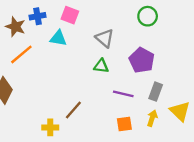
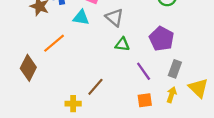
gray triangle: (105, 38) -> (114, 17), moved
orange line: (21, 54) -> (54, 43), moved
purple line: (123, 94) -> (144, 71), turned 42

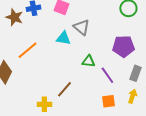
cyan triangle: (81, 17) -> (63, 38), moved
purple pentagon: (161, 39) -> (123, 46), turned -30
green triangle: (122, 44) -> (88, 61), moved

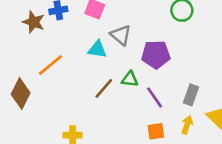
purple pentagon: (123, 46) -> (156, 55), moved
brown line: (64, 89) -> (104, 88), moved

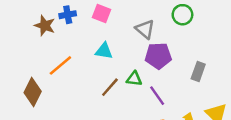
gray triangle: (121, 35) -> (145, 29), moved
gray rectangle: (191, 95) -> (198, 71), moved

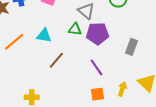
cyan triangle: (104, 51) -> (44, 36), moved
green triangle: (134, 79) -> (75, 29), moved

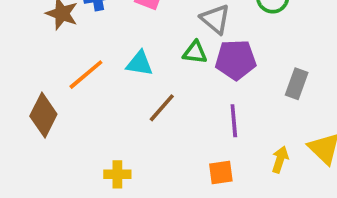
purple line: (97, 67) -> (234, 121), turned 30
orange square: (98, 94) -> (221, 172), moved

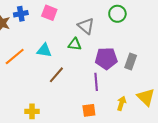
purple pentagon: (236, 60) -> (106, 59), moved

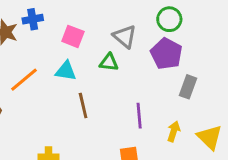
pink square: (49, 13) -> (73, 36), moved
purple pentagon: (106, 59) -> (166, 54), moved, turned 30
brown line: (56, 75) -> (83, 106), turned -54
yellow arrow: (121, 103) -> (174, 131), moved

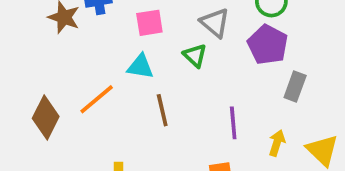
pink square: (73, 36) -> (149, 23), turned -30
green triangle: (109, 62) -> (195, 56), turned 36
orange line: (24, 80) -> (97, 99), moved

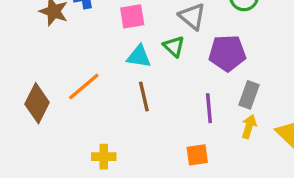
purple pentagon: (268, 45) -> (227, 53), moved, turned -30
cyan triangle: (140, 66) -> (139, 56), moved
gray rectangle: (295, 87) -> (249, 95), moved

